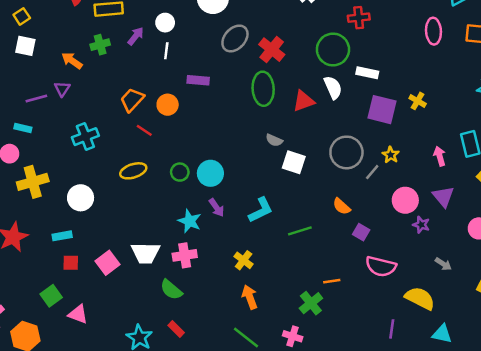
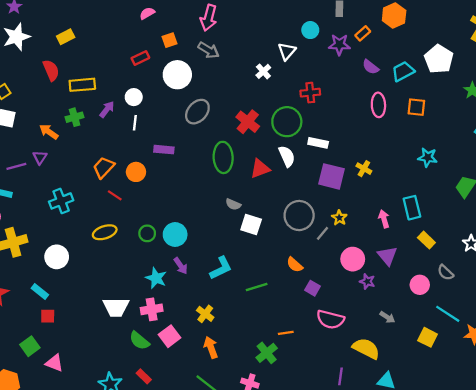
red cross: (272, 50) -> (248, 122), moved
cyan rectangle: (62, 236) -> (40, 291), turned 48
pink square: (107, 263) -> (169, 336), moved

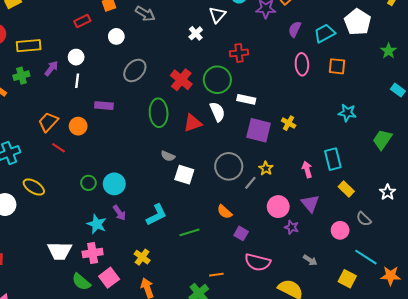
purple semicircle: (371, 67) -> (295, 29), turned 77
white circle: (177, 75) -> (116, 36), size x0.6
yellow ellipse: (105, 232) -> (34, 187), moved, turned 50

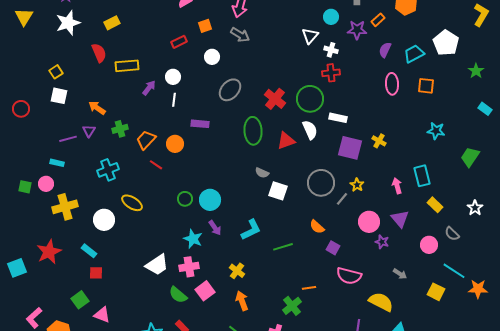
white cross: (196, 33) -> (331, 50), moved, turned -32
green cross: (21, 76) -> (120, 129), moved
white trapezoid: (60, 251) -> (157, 265), turned -35

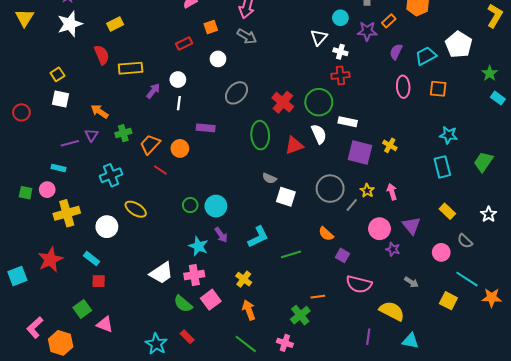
cyan rectangle: (485, 109) -> (498, 98), moved
cyan rectangle: (422, 176) -> (442, 167), moved
pink arrow: (397, 186) -> (392, 192), moved

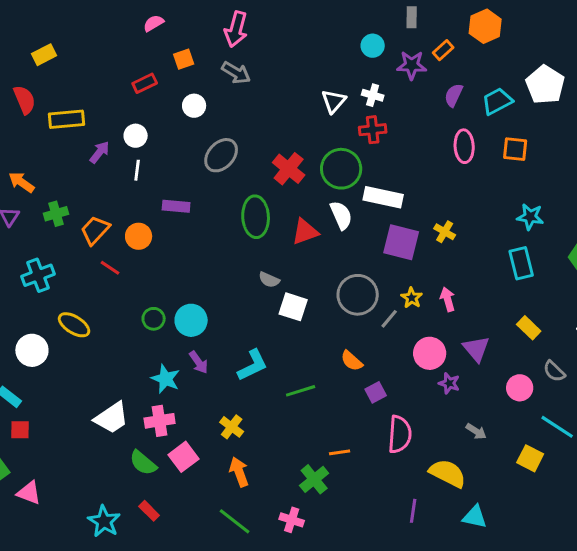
white triangle: (319, 37) -> (334, 101), moved
white rectangle: (348, 122) -> (383, 197), size x1.4
purple square: (342, 255) -> (376, 392), turned 32
pink semicircle: (359, 284) -> (400, 434), turned -100

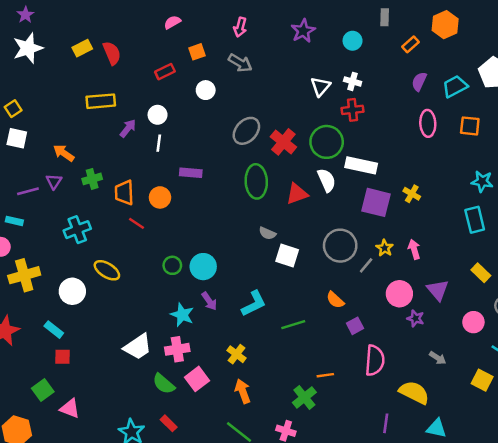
pink arrow: (236, 29) -> (240, 27), size x0.7
purple star: (412, 65) -> (303, 31), moved, turned -30
red semicircle: (24, 100) -> (112, 53), moved
gray ellipse: (221, 155) -> (246, 131), moved
orange trapezoid: (95, 230) -> (124, 193), turned -45

